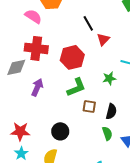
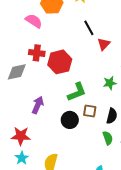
red cross: (36, 48) -> (37, 53), size x0.7
red hexagon: (72, 57) -> (60, 62), moved
purple arrow: (37, 87) -> (38, 105), moved
black circle: (60, 131) -> (70, 120), moved

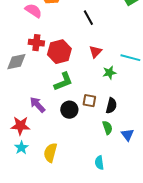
red triangle: (104, 44) -> (95, 52), moved
green L-shape: (77, 92) -> (63, 82), moved
purple arrow: (38, 105) -> (37, 105), moved, turned -66

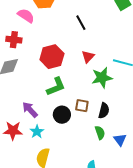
red cross: (36, 43) -> (14, 40), moved
green star: (109, 73) -> (102, 78), size x1.5
cyan star: (21, 148) -> (37, 132), moved

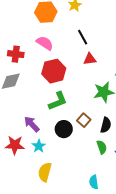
pink semicircle: (26, 16) -> (45, 43), moved
red triangle: (88, 57) -> (90, 59), moved, turned 40
brown square: (82, 106) -> (84, 120), turned 32

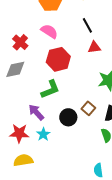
red cross: (16, 54) -> (20, 42), turned 35
green L-shape: (58, 101) -> (50, 89), moved
yellow semicircle: (45, 172) -> (23, 160), moved, turned 66

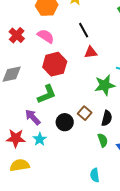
red cross: (20, 42) -> (17, 35), moved

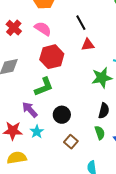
brown square: (85, 113) -> (71, 142), moved

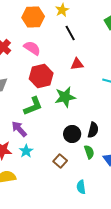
black line: (81, 23) -> (70, 33), moved
green star: (102, 78) -> (65, 97), moved
black circle: (62, 115) -> (72, 134), moved

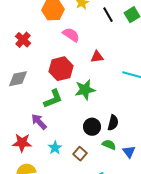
black line: (70, 33) -> (108, 15), moved
pink semicircle: (32, 48) -> (71, 35), moved
cyan star: (26, 151) -> (55, 148), moved
green semicircle: (89, 152) -> (109, 145), turned -48

